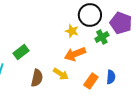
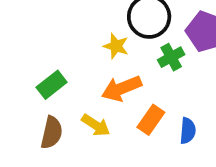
green rectangle: (21, 52) -> (52, 85), moved
orange rectangle: (91, 81) -> (151, 120), moved

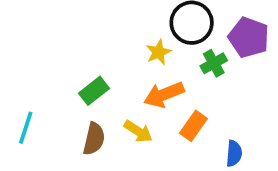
yellow star: (116, 46) -> (158, 52), turned 30
blue semicircle: (188, 131) -> (234, 153), moved

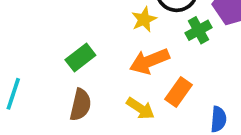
yellow arrow: (138, 131) -> (140, 108), moved

